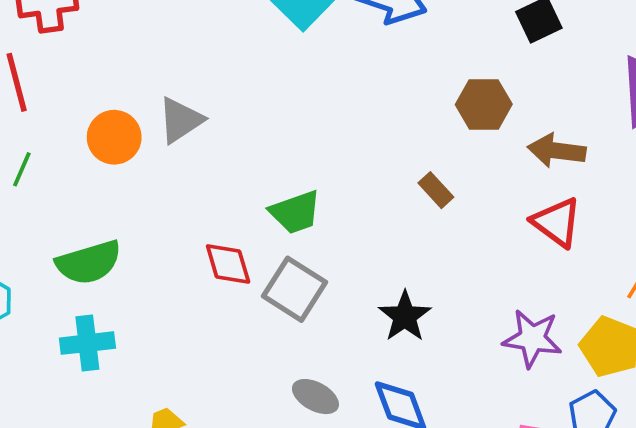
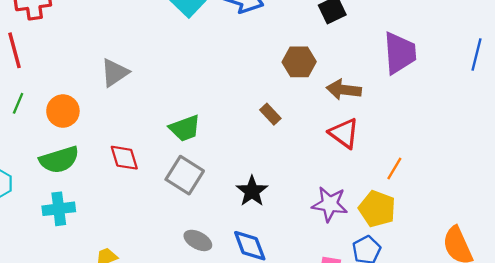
orange circle: (114, 137) -> (63, 111), moved
red diamond: (228, 264) -> (124, 158), moved

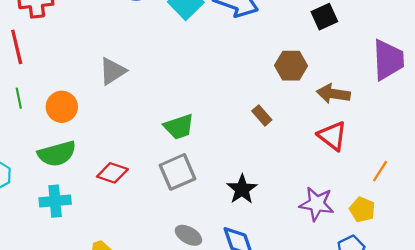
green line: (18, 103) -> (19, 98), turned -36
red diamond: (124, 158) -> (112, 173), moved, turned -56
gray square: (185, 175) -> (178, 172), turned 33
yellow pentagon: (377, 209) -> (362, 210), size x0.7

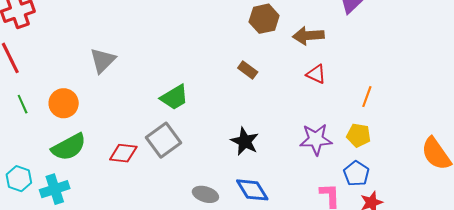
red triangle: (332, 136) -> (316, 74), size x0.7
gray square: (178, 172) -> (163, 140), moved
cyan cross: (55, 201) -> (55, 189), moved

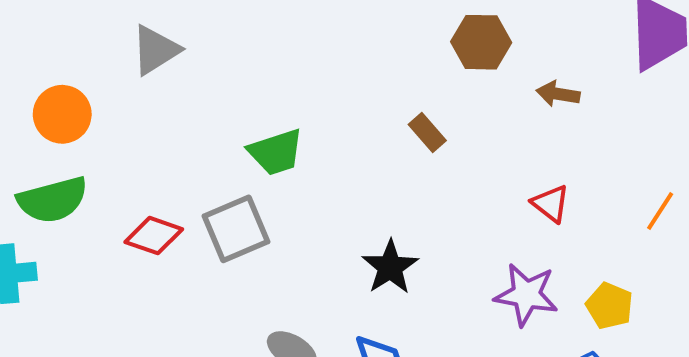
brown arrow: (308, 36) -> (558, 94), size x0.7
red triangle: (316, 74) -> (551, 203), moved
orange line: (367, 97) -> (660, 211), moved

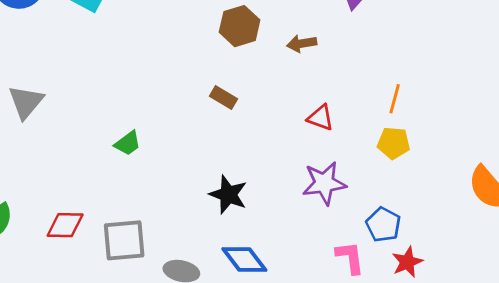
green trapezoid: (276, 152) -> (128, 143), size x0.7
gray square: (236, 229) -> (124, 240), moved, turned 36
yellow pentagon: (610, 306) -> (394, 143), moved

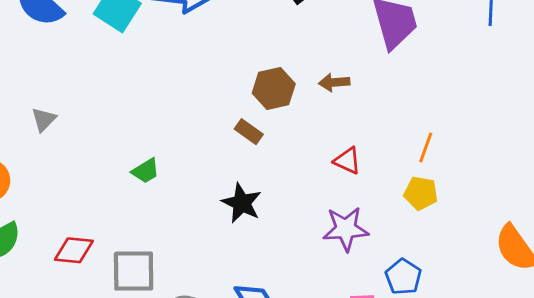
brown hexagon: (240, 26) -> (274, 89), moved
gray triangle: (26, 102) -> (44, 119), size x0.7
black star: (228, 195) -> (242, 203), moved

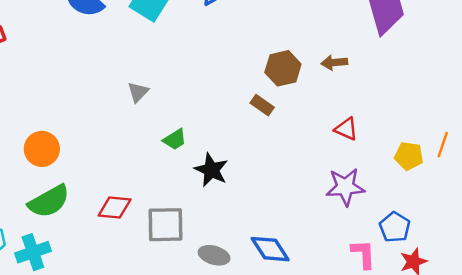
gray triangle: (44, 119) -> (138, 92), moved
orange line: (426, 147) -> (443, 144), moved
black star: (242, 203) -> (211, 170), moved

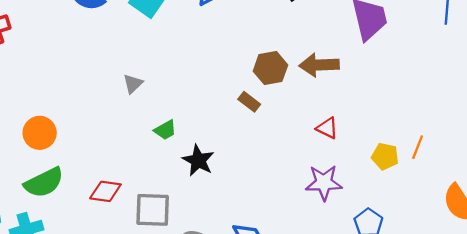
brown arrow: (334, 63) -> (319, 65), size x1.6

